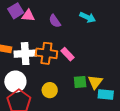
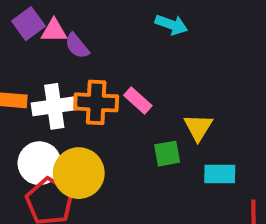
purple semicircle: (55, 21) -> (77, 46), moved
yellow triangle: (95, 82) -> (198, 127), moved
yellow circle: (50, 90) -> (79, 173), moved, size x1.6

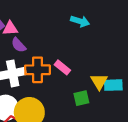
purple semicircle: (77, 46) -> (19, 45), moved
cyan rectangle: (220, 174) -> (113, 85), moved

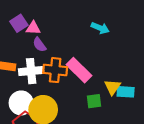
pink rectangle: (62, 67) -> (79, 70), size x1.6

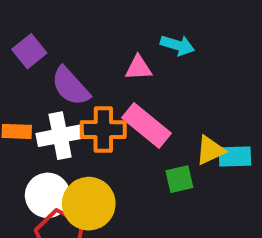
pink triangle: (33, 28) -> (138, 68), moved
purple semicircle: (39, 45) -> (70, 86), size x1.5
yellow triangle: (112, 87) -> (210, 150), turned 36

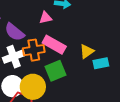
cyan rectangle: (235, 157) -> (101, 63), moved
green square: (179, 179) -> (55, 71), moved, size x1.5

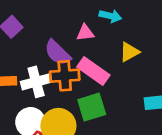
purple semicircle: (15, 32) -> (58, 53), moved
yellow triangle: (87, 51) -> (129, 52), moved

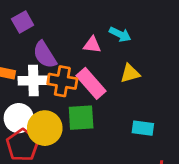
purple semicircle: (58, 53) -> (45, 55), moved

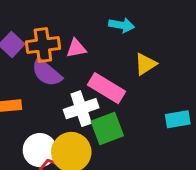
pink triangle: (92, 45) -> (76, 48), moved
white cross: (33, 81) -> (81, 109), moved
orange cross: (62, 81) -> (43, 45), moved

